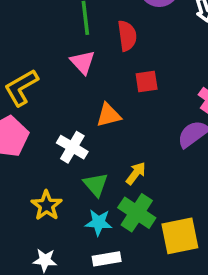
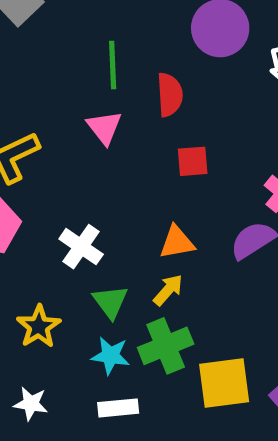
orange triangle: (109, 115) -> (177, 242), moved
green cross: (137, 213) -> (166, 346), turned 30

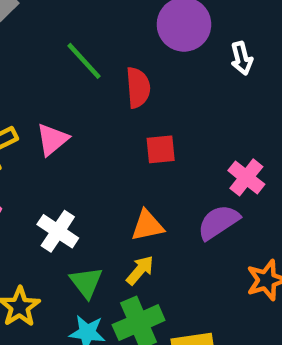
green line: (113, 65) -> (84, 61), turned -39
pink triangle: (104, 128) -> (52, 139), moved, turned 30

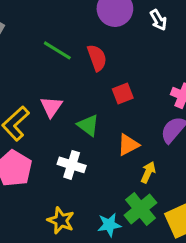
yellow arrow: (140, 270) -> (148, 172), moved
green triangle: (86, 282) -> (88, 125), moved

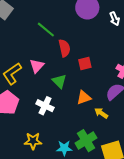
red semicircle: (97, 58) -> (64, 48), moved
yellow arrow: (148, 172) -> (101, 113), moved, turned -88
yellow star: (61, 221) -> (33, 141), turned -30

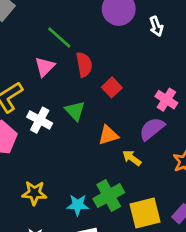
red square: (85, 64) -> (112, 87), turned -32
pink triangle: (37, 66) -> (45, 67), moved
white cross: (45, 106) -> (40, 120), moved

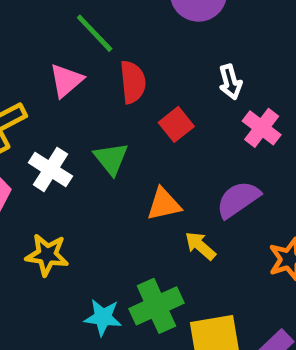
white arrow: (156, 26) -> (230, 82), moved
pink cross: (166, 100) -> (262, 128), moved
yellow star: (34, 193) -> (47, 255), moved

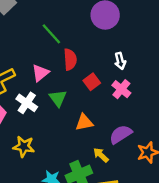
pink triangle: (66, 80) -> (40, 73), moved
pink cross: (262, 128) -> (121, 89), moved
purple semicircle: (238, 199) -> (121, 134), moved
yellow arrow: (200, 246) -> (101, 155), moved

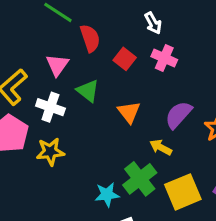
orange triangle: (84, 122) -> (129, 112), turned -42
yellow star: (24, 147) -> (50, 152), moved

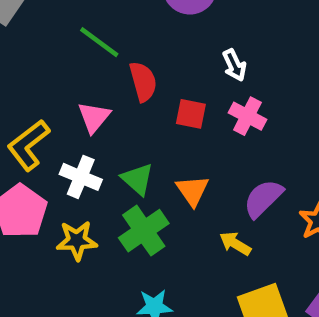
red square: (125, 59) -> (191, 114), turned -30
green triangle: (88, 91) -> (137, 179), moved
green cross: (140, 179) -> (144, 231), moved

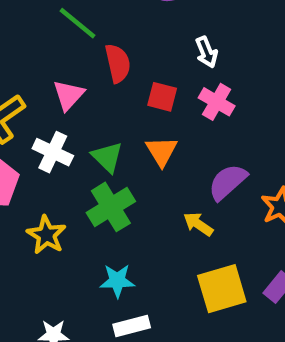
orange triangle: (193, 191) -> (161, 151), moved
yellow star: (77, 241) -> (46, 235), moved, turned 30

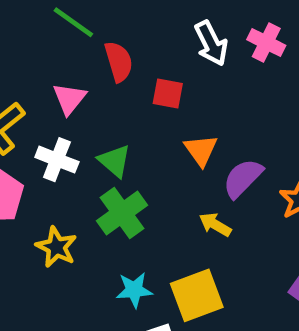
white arrow: (207, 52) -> (211, 43), size x1.4
pink cross: (217, 102) -> (266, 43), moved
orange triangle: (161, 151) -> (201, 150), moved
yellow square: (222, 289) -> (197, 295), moved

